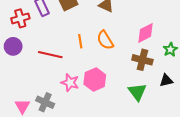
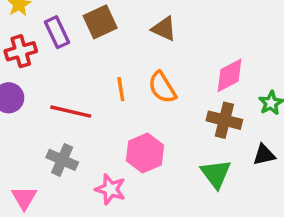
pink star: (70, 83) -> (110, 189), moved
gray cross: (45, 102) -> (62, 160), moved

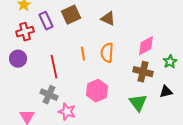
orange semicircle: (162, 87) -> (107, 53), turned 36
red line: (71, 112) -> (54, 67), turned 65
pink star: (110, 189) -> (67, 112), moved

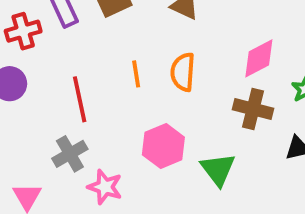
gray cross: (49, 95) -> (70, 154), turned 36
green triangle: (138, 103) -> (218, 169), moved

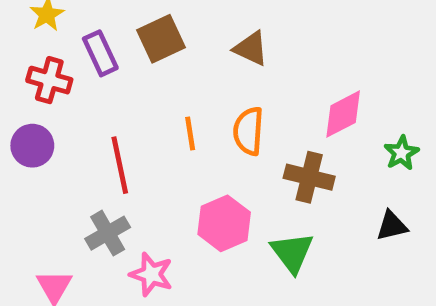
red cross: (23, 31) -> (49, 80), turned 32
brown cross: (253, 109) -> (309, 177), moved

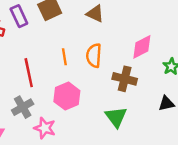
pink hexagon: (224, 223) -> (67, 96), moved

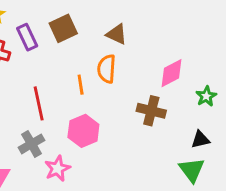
orange semicircle: (94, 55) -> (107, 69), moved
green triangle: (116, 117) -> (192, 170), moved
pink star: (45, 128) -> (57, 168), turned 30

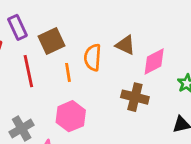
brown square: (63, 28) -> (52, 41), moved
brown triangle: (117, 34) -> (125, 45), moved
red line: (39, 103) -> (28, 71), moved

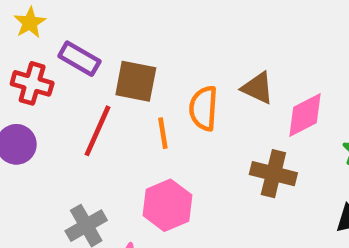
purple rectangle: (17, 27) -> (79, 59), turned -35
brown square: (52, 41) -> (136, 81), turned 36
red line: (28, 71) -> (97, 131), turned 36

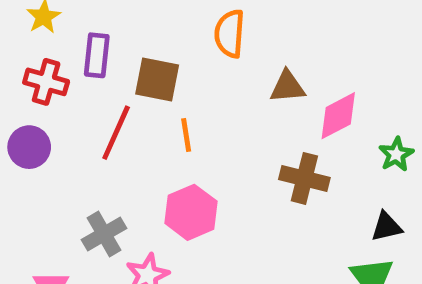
purple rectangle: (79, 59) -> (97, 55), turned 66
brown triangle: (258, 88) -> (288, 87), turned -30
orange semicircle: (204, 108) -> (230, 34), moved

